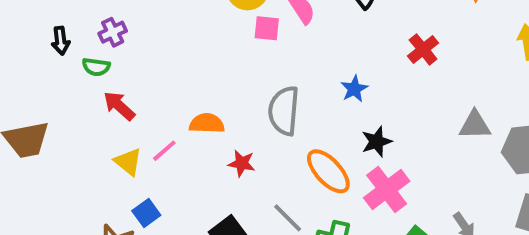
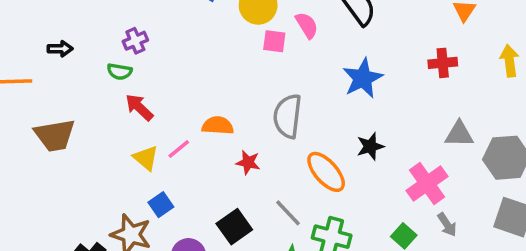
black arrow: (61, 41) -> (60, 49), moved, turned -85
red cross: (423, 49) -> (443, 63), moved, turned 32
blue star: (354, 89) -> (363, 78), moved, size x1.6
pink cross: (387, 190) -> (427, 184), moved

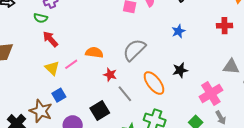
blue star: (363, 78) -> (178, 31), size x0.6
gray semicircle: (288, 116) -> (134, 50), turned 35
gray line: (288, 213) -> (125, 94), moved

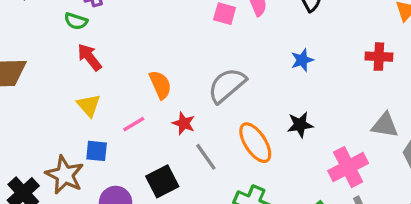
orange semicircle: (94, 52) -> (160, 85), turned 54
pink line: (71, 64) -> (134, 124), moved
blue square: (59, 95) -> (97, 151), turned 32

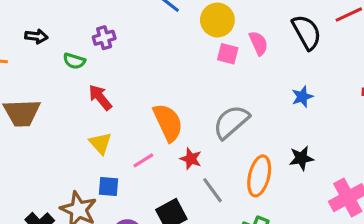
green semicircle: (76, 21) -> (74, 61), moved
orange semicircle: (160, 85) -> (168, 122), size x1.4
orange ellipse: (255, 143) -> (259, 176), turned 48

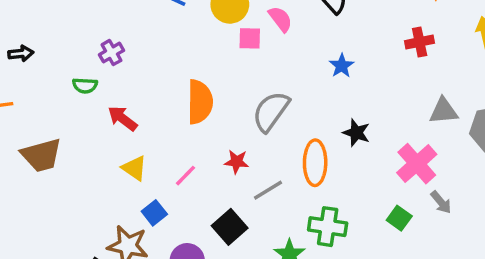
black arrow: (36, 36) -> (21, 54), moved
orange semicircle: (168, 122) -> (200, 102), moved, turned 39
black star: (301, 158) -> (356, 133), turned -30
blue square: (108, 186) -> (154, 213), turned -30
gray line: (212, 190) -> (268, 190), turned -72

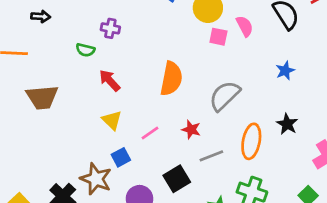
purple cross: (111, 53) -> (110, 28), turned 30

